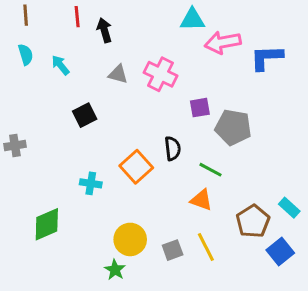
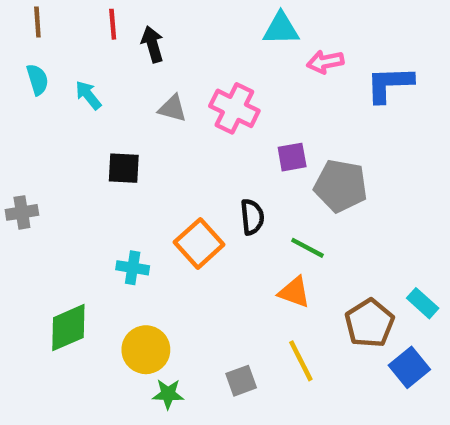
pink arrow: (223, 42) -> (325, 62), size x0.7
black square: (85, 115) -> (124, 168), turned 30
yellow circle: (130, 239) -> (146, 350), moved
gray square: (173, 250) -> (241, 381), moved
green star: (115, 270) -> (168, 394), turned -30

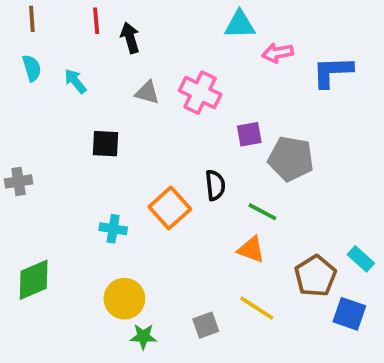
green diamond: (68, 328) -> (34, 280), moved
yellow line: (301, 361) -> (257, 308), turned -30
blue square: (409, 367) -> (349, 314), turned -32

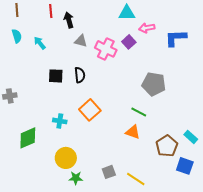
gray triangle: (147, 93) -> (81, 41), moved
purple square: (249, 134) -> (129, 42), moved, turned -32
black semicircle: (215, 185) -> (80, 75), moved
green diamond: (34, 280) -> (28, 138), moved
yellow line: (257, 308) -> (136, 179), moved

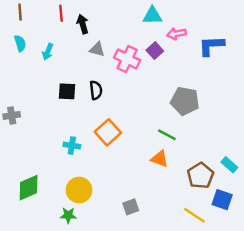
cyan arrow: (40, 43) -> (48, 52), turned -120
green diamond: (28, 138) -> (29, 188), moved
green star: (76, 178) -> (68, 215), moved
yellow line: (136, 179) -> (194, 215), moved

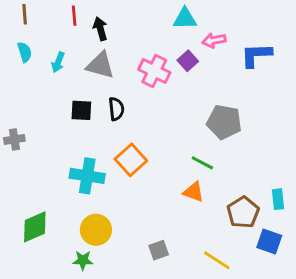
gray triangle: (97, 49) -> (100, 65), moved, size x1.5
cyan cross: (72, 146) -> (87, 176), size x1.6
cyan rectangle: (229, 165) -> (278, 199), turned 42
yellow line: (194, 215) -> (217, 260), moved

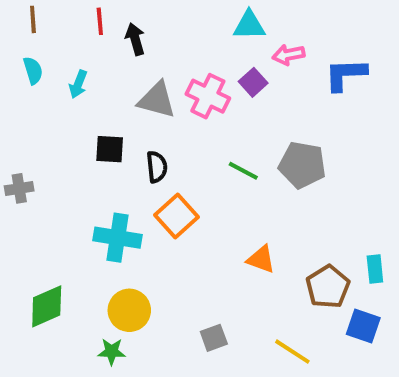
gray triangle: (100, 65) -> (157, 100), moved
black semicircle: (116, 109) -> (157, 167), moved
green line: (202, 163) -> (243, 171), moved

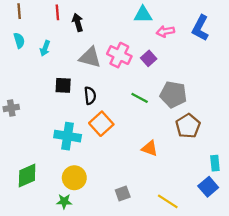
blue L-shape: (345, 74) -> (200, 28), moved, turned -60
purple square: (253, 82) -> (149, 58), moved
cyan rectangle: (375, 269) -> (215, 163), moved
brown pentagon: (328, 287) -> (188, 126), moved
blue square: (363, 326) -> (208, 187), turned 30

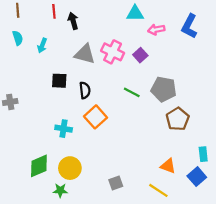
cyan cross: (68, 136) -> (64, 129), size x0.7
orange triangle: (150, 148) -> (168, 166), moved
green diamond: (27, 175) -> (39, 166), moved

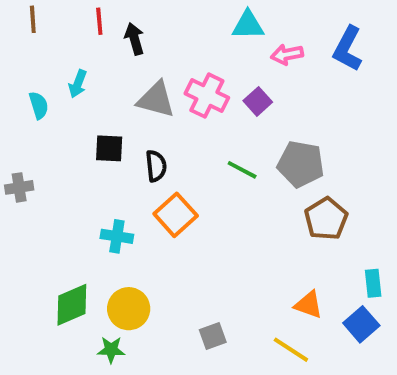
cyan semicircle: (18, 38) -> (39, 105), moved

